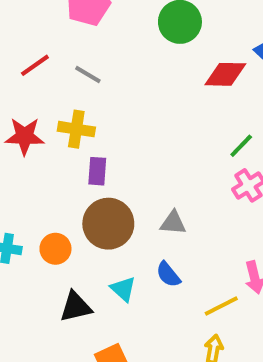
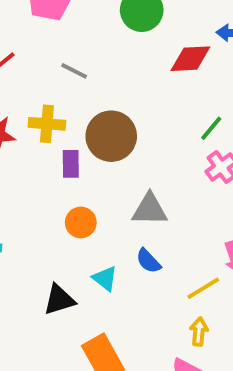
gray line: (88, 75) -> (74, 71), moved
gray triangle: (173, 223) -> (150, 209), size x1.4
brown circle: (108, 224) -> (111, 136), moved
orange circle: (55, 249) -> (81, 222), moved

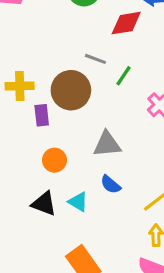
gray line: (74, 71) -> (95, 59), moved
green line: (211, 128) -> (124, 76), moved
black triangle: (59, 300) -> (44, 204), moved, turned 44

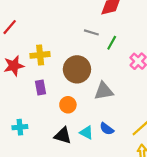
brown circle: (71, 90) -> (77, 69), moved
purple rectangle: (42, 115) -> (40, 87), moved
blue semicircle: (111, 184) -> (107, 129), moved

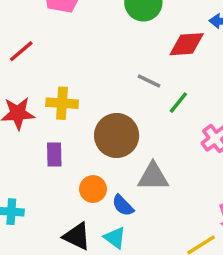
blue semicircle: (107, 129) -> (123, 205), moved

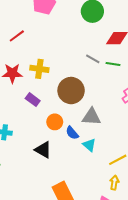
green line: (178, 103) -> (113, 64), moved, turned 56
purple rectangle: (54, 155) -> (33, 100), turned -56
cyan triangle: (115, 238) -> (89, 145), moved

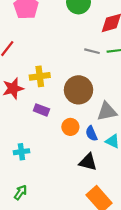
blue semicircle: (72, 133) -> (91, 133), turned 32
black triangle: (43, 150) -> (88, 162), moved

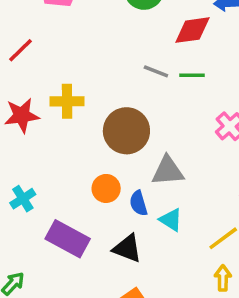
purple rectangle: (41, 110) -> (68, 239), moved, size x1.6
cyan cross: (21, 152) -> (23, 199), moved, turned -32

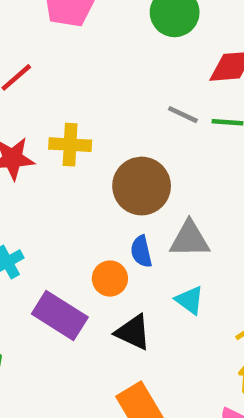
orange circle: (106, 188) -> (110, 279), moved
blue semicircle: (139, 203) -> (141, 251), moved

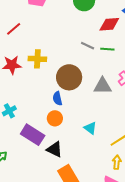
gray triangle: (190, 239) -> (103, 86), moved
blue semicircle: (141, 251) -> (57, 98), moved
black triangle: (133, 332) -> (55, 149), moved

